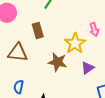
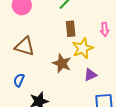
pink arrow: (94, 29) -> (105, 29), moved
brown rectangle: (38, 31) -> (71, 29), moved

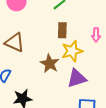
purple triangle: (90, 75) -> (77, 78), size x1.5

